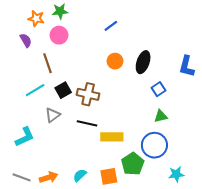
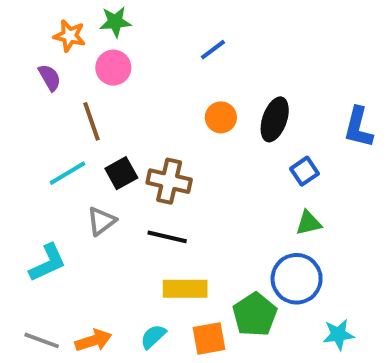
yellow rectangle: (112, 137) -> (185, 289), moved

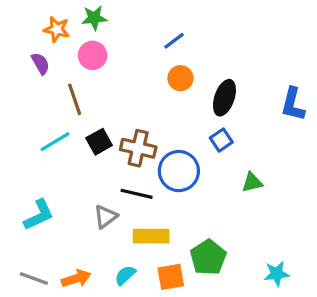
orange circle: (221, 117) -> (180, 78), moved
blue square: (305, 171) -> (221, 140), moved
gray triangle: (101, 221) -> (106, 217), moved
blue circle: (297, 279) -> (179, 171), moved

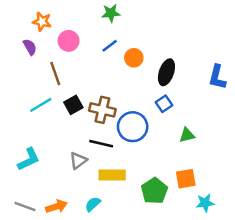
green star: (94, 18) -> (111, 13), moved
blue line: (174, 41) -> (110, 46), moved
orange square: (171, 277) -> (186, 179), moved

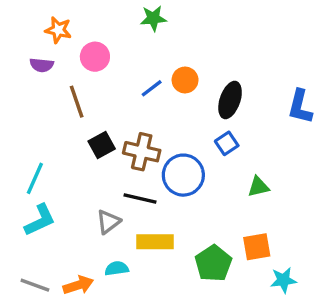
blue line: (110, 46) -> (152, 88), moved
purple semicircle: (30, 47) -> (42, 65), turned 126
cyan line: (41, 105) -> (35, 178), moved, turned -35
cyan semicircle: (93, 204) -> (117, 268), moved, turned 35

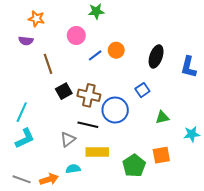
pink circle: (95, 57) -> (76, 35), moved
black ellipse: (230, 100) -> (156, 56), moved
cyan star: (283, 280) -> (192, 134), moved

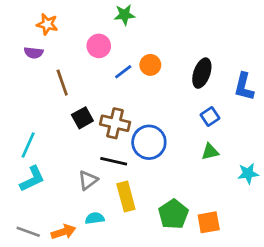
blue square: (142, 90) -> (210, 116), moved
yellow rectangle: (97, 152) -> (126, 197), turned 75
orange square: (161, 155) -> (209, 222), moved

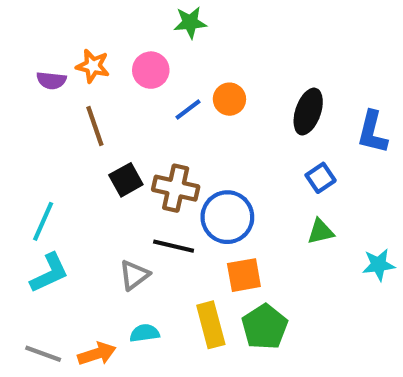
orange star: (47, 24) -> (93, 66), moved
yellow rectangle: (126, 197) -> (211, 325), moved
orange square: (209, 222) -> (244, 275), moved

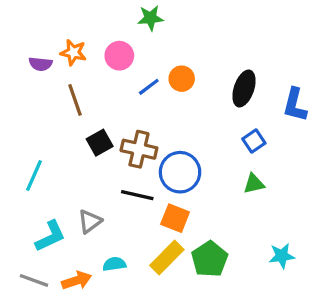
cyan star: (379, 265) -> (282, 256), moved
cyan L-shape: (49, 273) -> (50, 236), moved
gray triangle: (134, 275) -> (90, 221), moved
orange square: (244, 275) -> (175, 218), moved, turned 32
yellow rectangle: (211, 325) -> (167, 258), turned 60

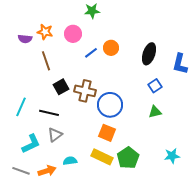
black line: (137, 195) -> (49, 113), moved
yellow rectangle: (167, 258) -> (102, 157), turned 70

